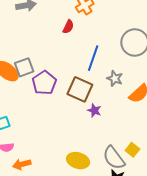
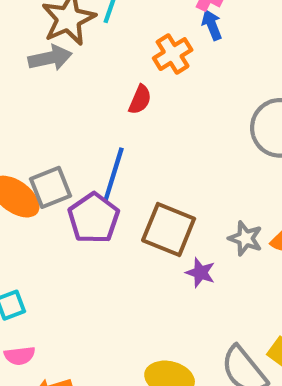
blue line: (93, 58) -> (114, 174), moved
gray star: (115, 79) -> (245, 238), moved

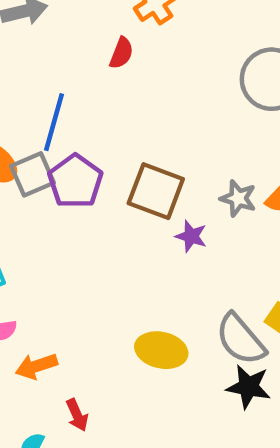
blue line: (114, 174) -> (54, 122), moved
gray square: (51, 187) -> (33, 174), moved

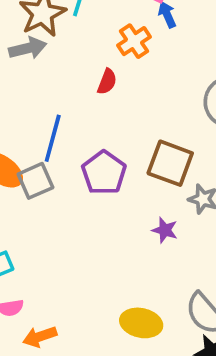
purple pentagon: (75, 181) -> (104, 173), moved
brown square: (156, 191) -> (170, 163), moved

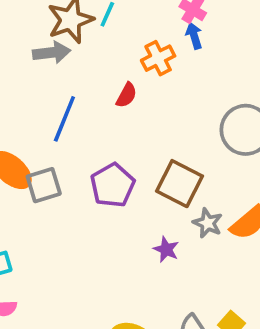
blue line: (53, 138) -> (64, 119), moved

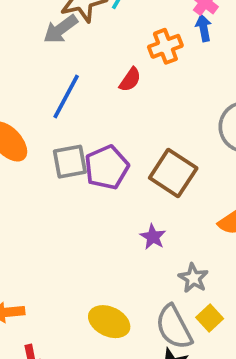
gray arrow: (52, 53) -> (61, 29), turned 144
gray square: (44, 185) -> (70, 162), moved
gray star: (208, 223) -> (193, 278), moved

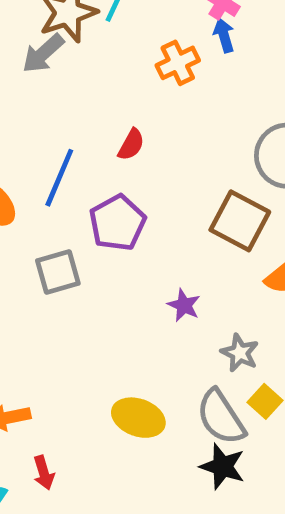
red semicircle: (130, 80) -> (131, 145), moved
blue line: (66, 96) -> (59, 178), moved
gray square: (70, 162) -> (58, 272), moved
brown square: (173, 173) -> (240, 221), moved

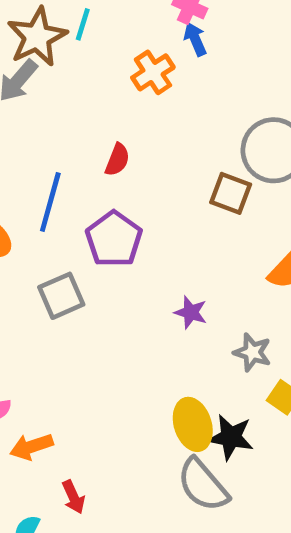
brown square: (240, 221) -> (231, 193), moved, size x0.7
gray semicircle: (221, 417) -> (203, 485), moved
yellow ellipse: (138, 418) -> (193, 424), moved, turned 60
black star: (223, 466) -> (231, 437), moved

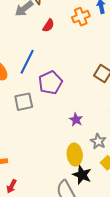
red semicircle: (117, 160) -> (48, 26), moved
yellow ellipse: (193, 424) -> (75, 155), moved
red arrow: (73, 497) -> (12, 186), turned 40

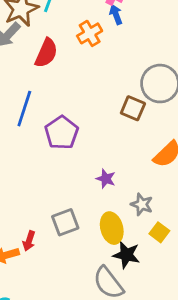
red semicircle: (48, 26) -> (46, 53), size x1.5
gray square: (24, 102) -> (65, 222), moved
red arrow: (12, 186) -> (29, 241), moved

